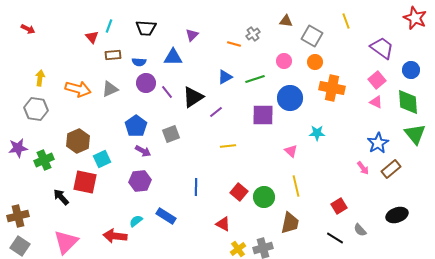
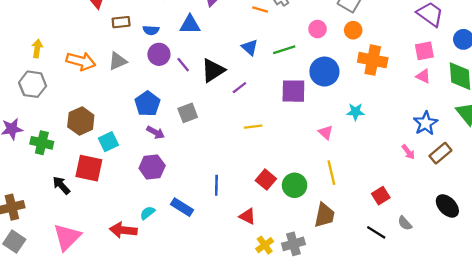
blue triangle: (225, 77) -> (250, 47), turned -49
pink square: (377, 80) -> (424, 51), turned 30
green cross: (44, 160) -> (42, 143), turned 36
blue line: (196, 187) -> (216, 185), moved
black ellipse: (397, 215) -> (447, 206), turned 65

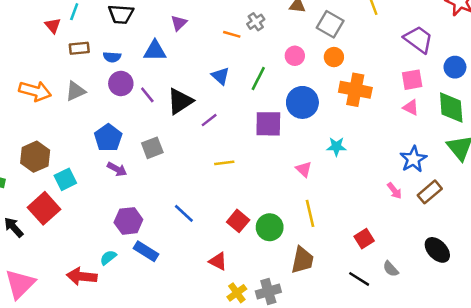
green line: (284, 50) -> (258, 78), turned -45
purple hexagon: (152, 167) -> (128, 221), moved
red square: (89, 168) -> (44, 208), turned 36
blue line: (216, 185) -> (184, 213), moved, turned -48

